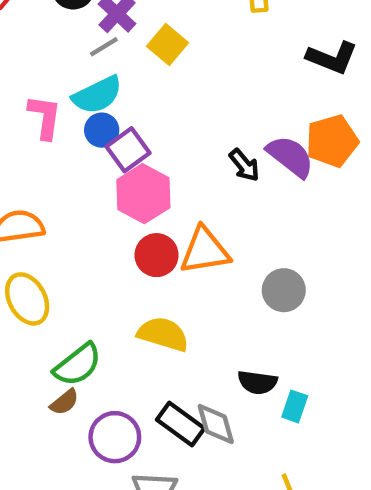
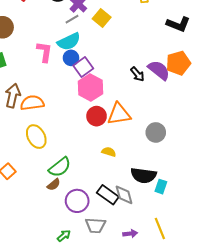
yellow semicircle: (163, 334) -> (109, 152), moved, size x0.6
black semicircle: (257, 382) -> (144, 175), size x1.4

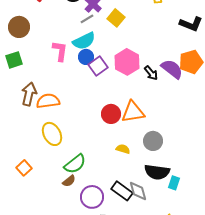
pink hexagon: (90, 88) -> (127, 62), moved
gray circle: (156, 132) -> (153, 141), moved

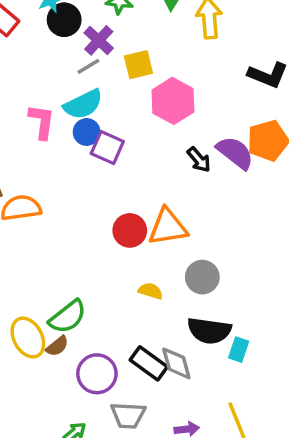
yellow square: (116, 18) -> (138, 65), turned 36
pink hexagon: (127, 62) -> (173, 101), moved
purple square: (98, 66) -> (107, 148), turned -30
yellow ellipse: (52, 134) -> (28, 338), moved

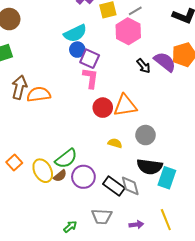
gray line: (88, 66) -> (135, 11), moved
pink L-shape: (42, 122) -> (91, 78), moved
cyan rectangle: (239, 350) -> (167, 178), size x1.5
purple circle: (97, 374) -> (83, 177), moved

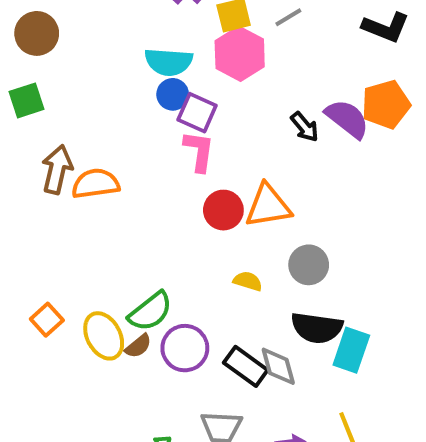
pink hexagon: (128, 31) -> (240, 54), moved
cyan semicircle: (75, 33) -> (169, 62), turned 30

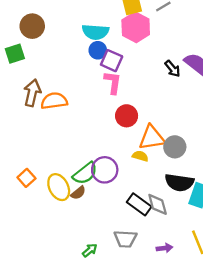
brown circle: (37, 33) -> (32, 26), moved
orange triangle: (268, 206) -> (152, 138), moved
purple circle: (185, 348) -> (105, 170), moved

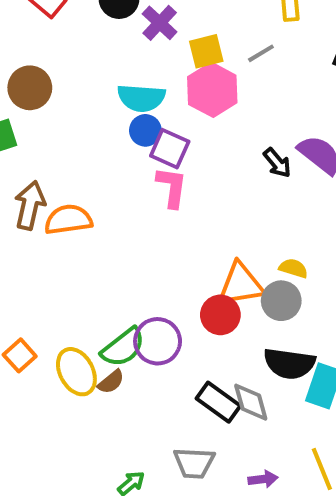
red circle: (127, 116) -> (220, 315), moved
yellow semicircle: (140, 156) -> (293, 268), moved

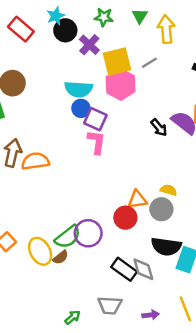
yellow square: (206, 51) -> (117, 62), size x1.4
orange triangle: (241, 284) -> (137, 200), size x0.7

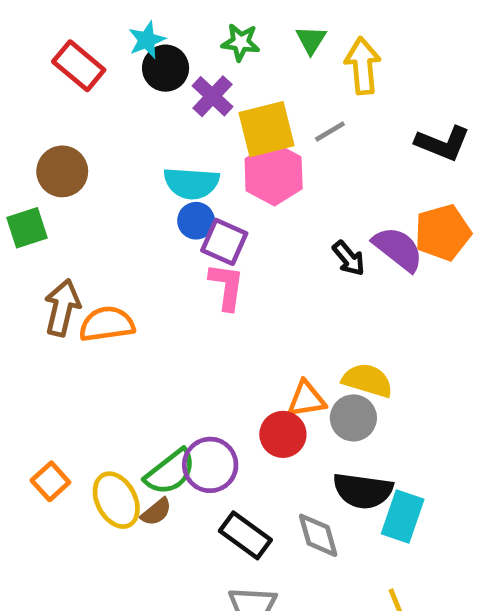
yellow semicircle: (169, 190) -> (367, 380), size x1.5
black rectangle: (124, 269) -> (245, 535), moved

